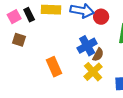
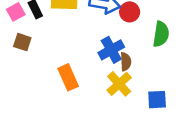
brown semicircle: (98, 55) -> (126, 62), turned -32

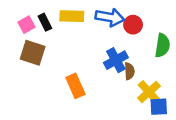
brown square: (22, 42) -> (33, 53), size x1.5
yellow cross: (119, 84) -> (149, 92), moved

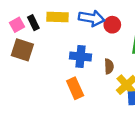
blue cross: (116, 60) -> (80, 56), moved, turned 35
orange rectangle: (75, 86) -> (75, 88), moved

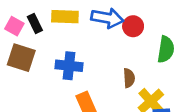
pink square: (17, 25) -> (14, 26), turned -32
blue cross: (80, 56) -> (69, 66), moved

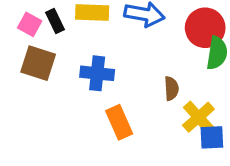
red circle: (133, 26) -> (205, 28), moved, size x1.5

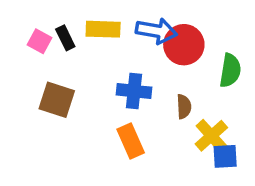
red circle: (205, 28) -> (184, 45), moved
brown square: (38, 63) -> (57, 100), moved
blue cross: (97, 73) -> (134, 91), moved

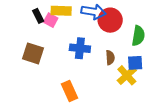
pink square: (40, 41) -> (51, 20), moved
orange rectangle: (131, 141) -> (69, 91), moved
blue square: (225, 156) -> (135, 63), moved

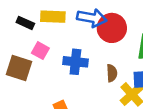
black rectangle: (38, 16) -> (25, 23), turned -40
pink square: (51, 20) -> (40, 51), moved

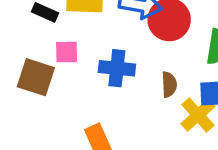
pink square: (40, 51) -> (67, 52), turned -30

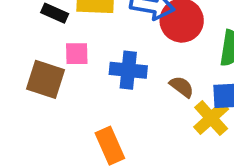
brown semicircle: (169, 84) -> (182, 87), turned -50

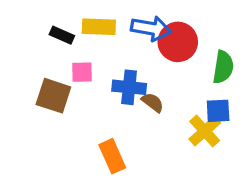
brown semicircle: (182, 87) -> (153, 102), moved

